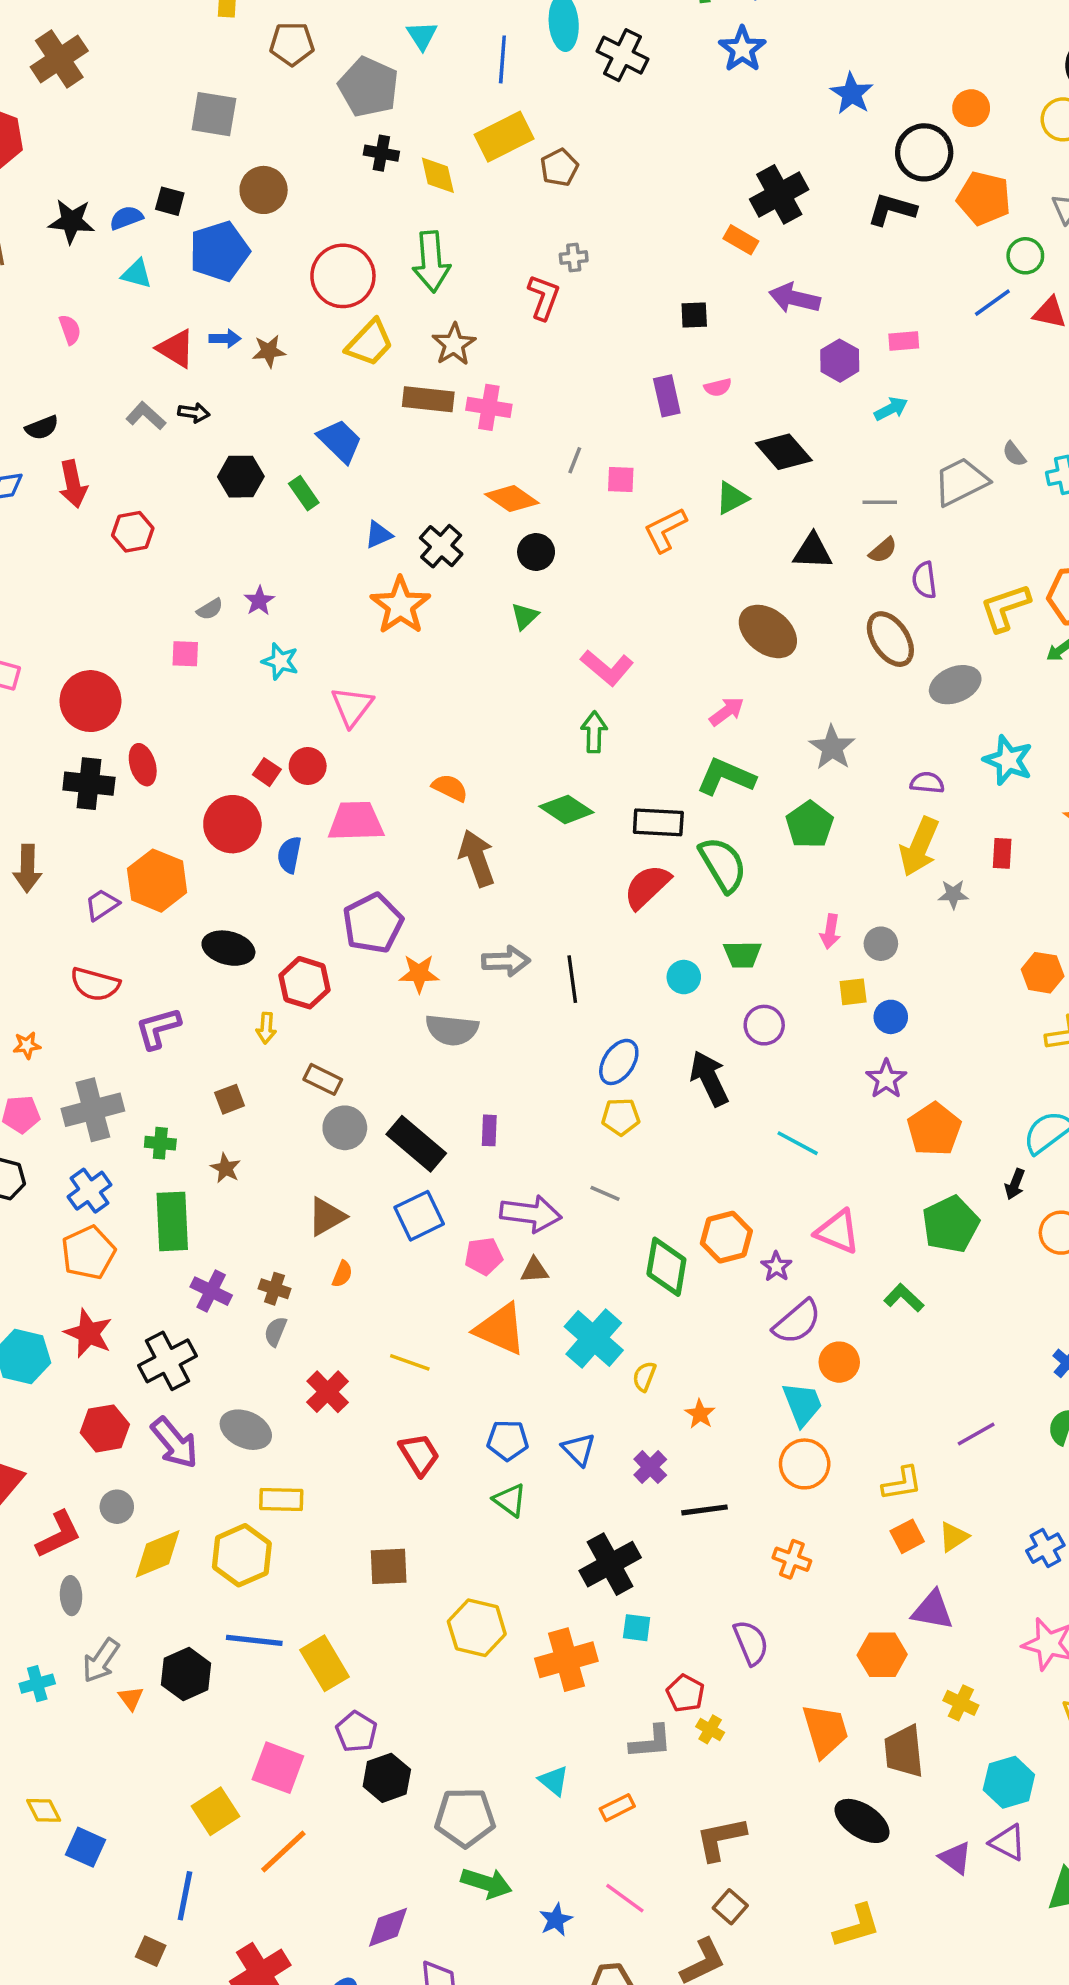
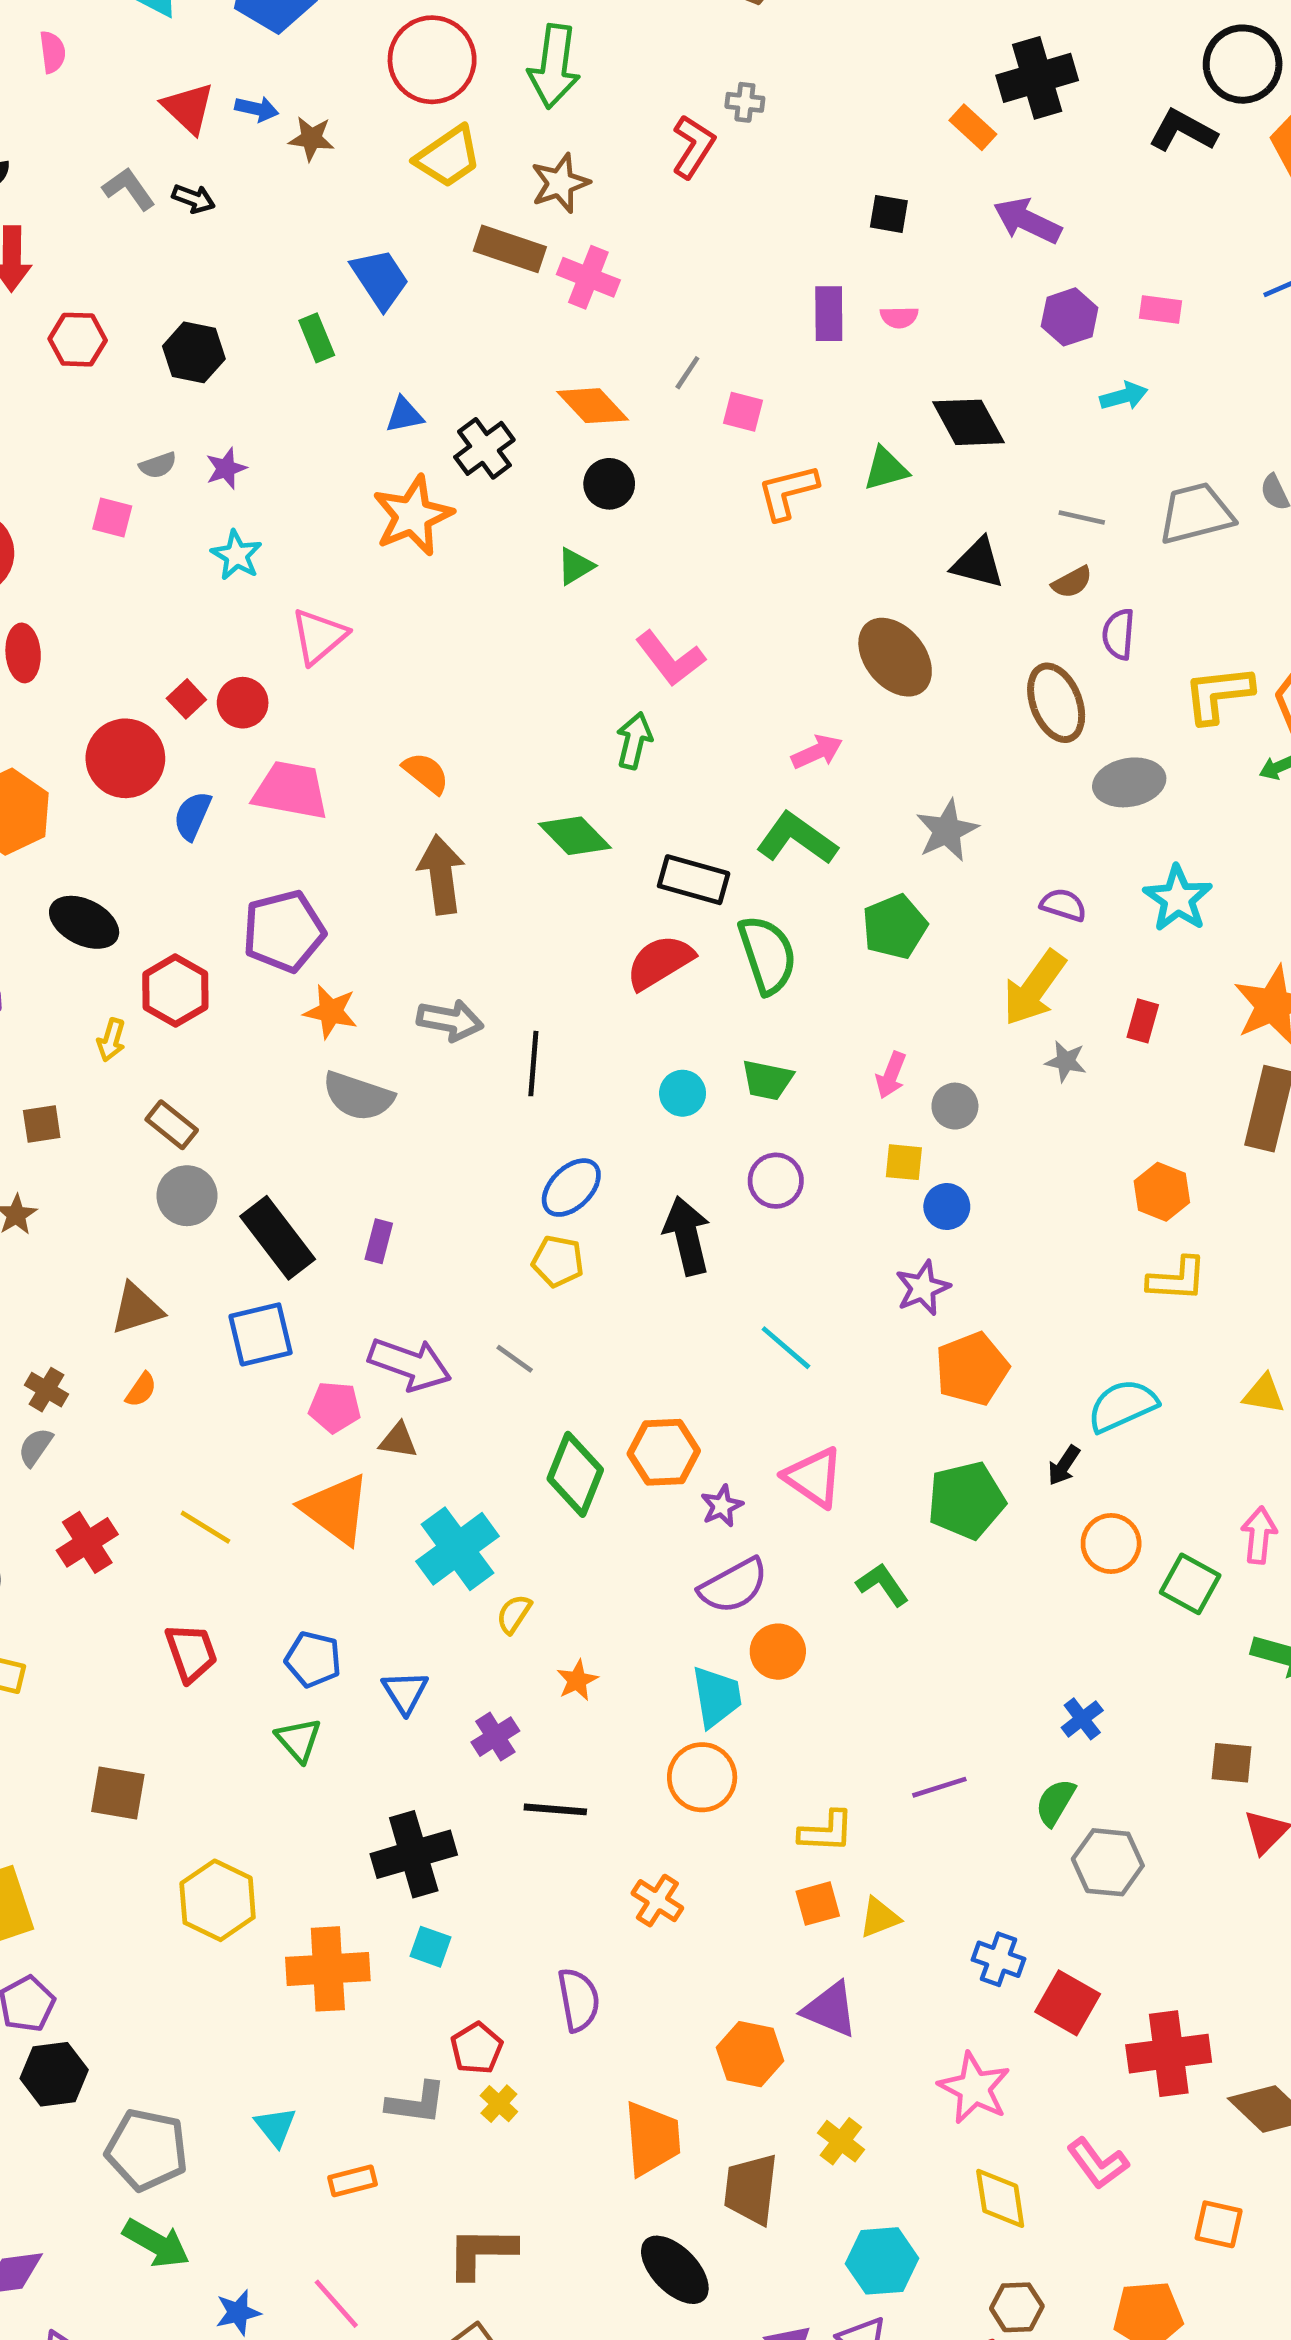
black hexagon: (241, 477) -> (194, 352), moved
blue cross: (1045, 1548) -> (999, 1959), turned 36

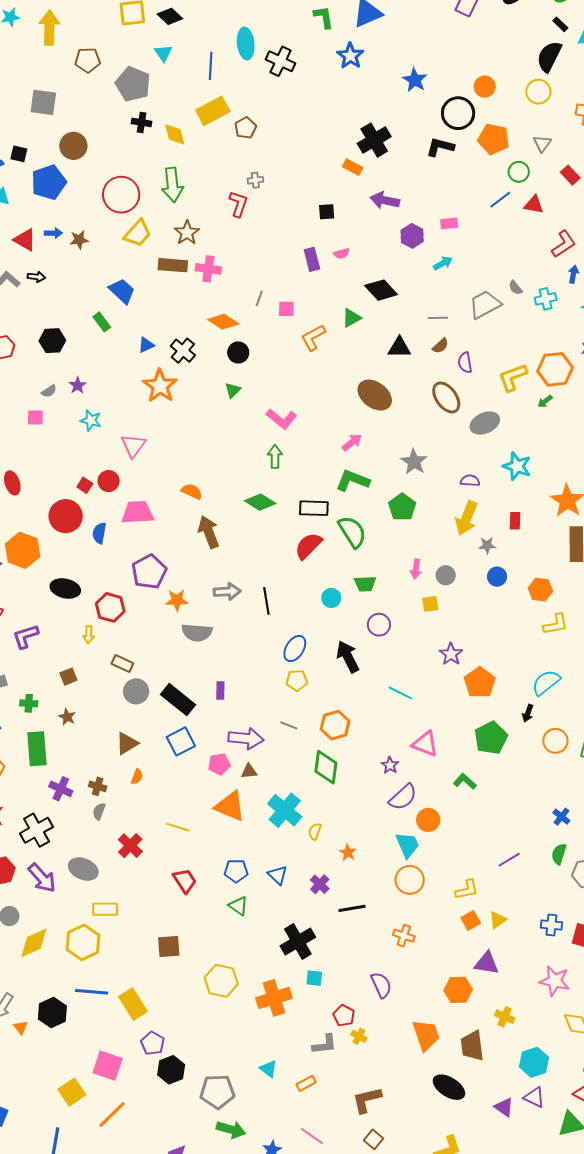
blue circle: (947, 1207) -> (497, 577), moved
orange hexagon: (664, 1452) -> (335, 725), moved

